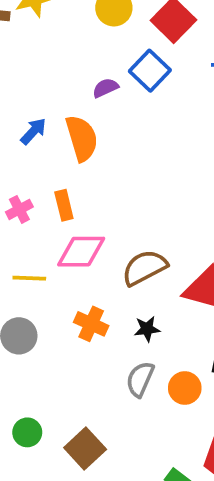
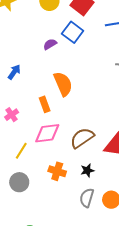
orange semicircle: (82, 138) -> (63, 84), moved
orange rectangle: (64, 205) -> (45, 104), moved
yellow line: (29, 278) -> (21, 151), turned -54

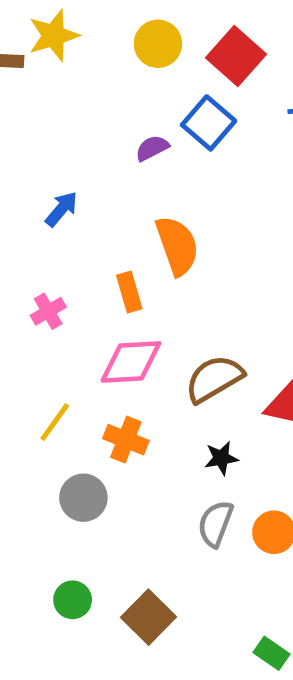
yellow line: (21, 151) -> (55, 422), moved
orange cross: (57, 171) -> (126, 440), moved
gray circle: (19, 182) -> (83, 498), moved

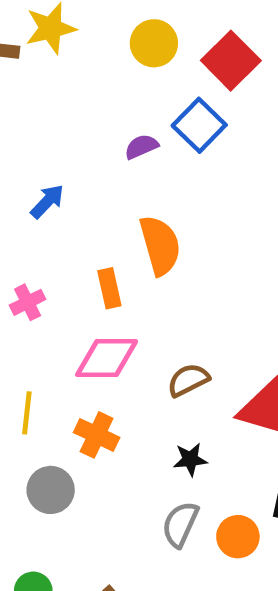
brown semicircle: (214, 379) -> (188, 380), size x0.7
yellow line: (55, 422) -> (27, 413), turned -33

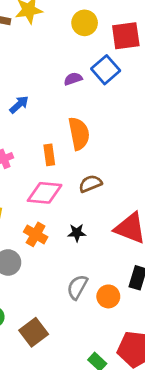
red square: (231, 61) -> (126, 36), turned 32
brown semicircle: (188, 380) -> (90, 184), moved
black star: (190, 459) -> (77, 233), moved

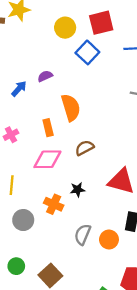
yellow circle: (85, 23) -> (65, 28), moved
purple semicircle: (73, 79) -> (45, 76), moved
orange cross: (36, 234) -> (54, 204), moved

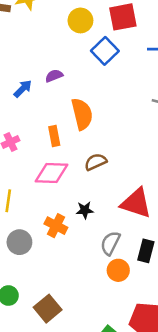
gray semicircle: (83, 234) -> (110, 243), moved

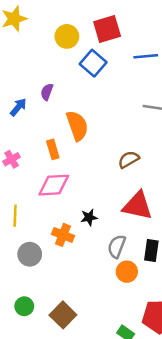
purple semicircle: (54, 76) -> (47, 92), turned -42
brown semicircle: (96, 162) -> (129, 159), moved

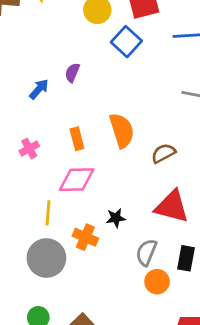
orange semicircle: (77, 126) -> (122, 130), moved
yellow line: (15, 216) -> (48, 213), moved
gray circle: (30, 254) -> (46, 258), size x1.4

